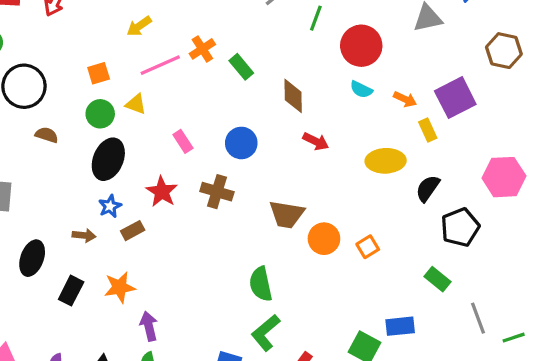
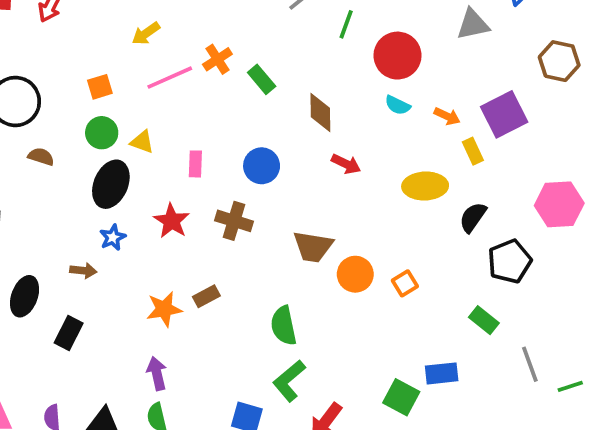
yellow triangle: (136, 104) -> (142, 142), moved
pink rectangle: (183, 141) -> (195, 164), turned 35
brown rectangle: (133, 231) -> (206, 296), moved
orange star: (120, 287) -> (164, 309), moved

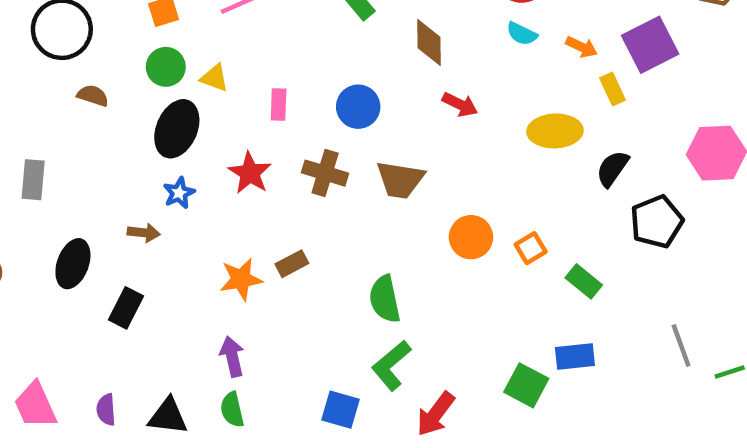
brown trapezoid: (313, 247) -> (400, 180), moved
green rectangle: (484, 320) -> (584, 281), moved

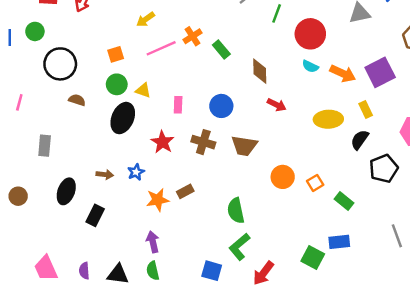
orange arrow: (582, 47) -> (343, 74), size x1.5
yellow rectangle: (612, 89) -> (366, 110), moved
blue star: (179, 193) -> (136, 172), moved

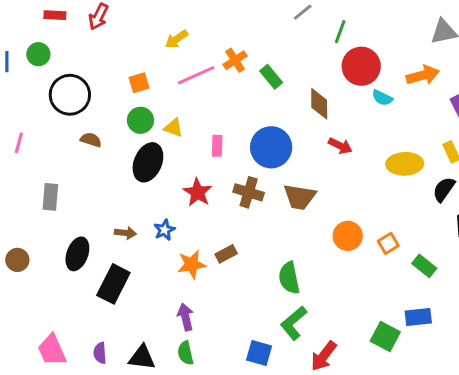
red circle: (310, 34) -> (361, 66), moved
orange arrow: (343, 74) -> (423, 75), moved, turned -40
blue circle: (221, 106) -> (271, 147), size x1.4
black rectangle: (95, 215) -> (113, 284), size x1.4

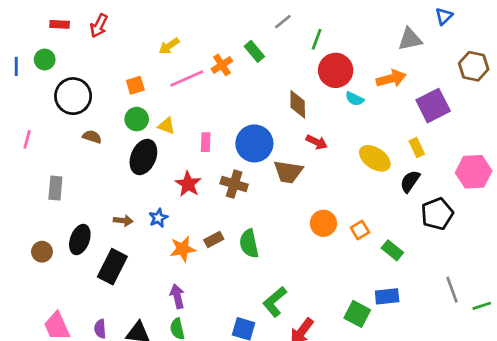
green rectangle: (271, 77) -> (254, 51), moved
yellow ellipse: (405, 164) -> (375, 158), turned 36
brown trapezoid: (300, 197) -> (288, 172), moved
brown circle: (17, 260) -> (42, 252), moved
green semicircle: (289, 278) -> (249, 244), moved

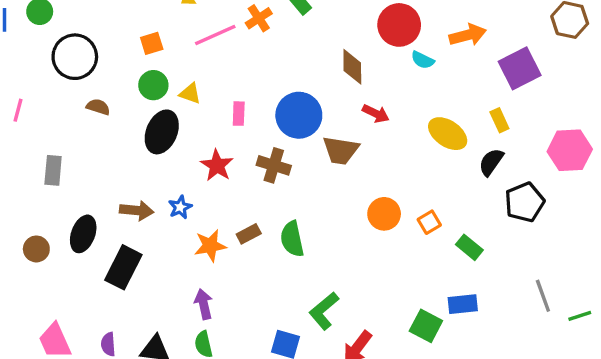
brown arrow: (123, 221) -> (137, 211), size x1.4

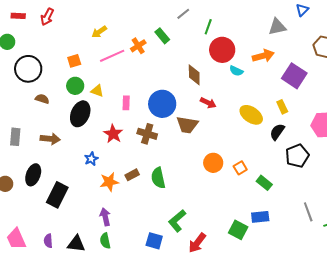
purple square: (520, 68) -> (294, 76), turned -30
brown arrow: (137, 211) -> (50, 139), moved

